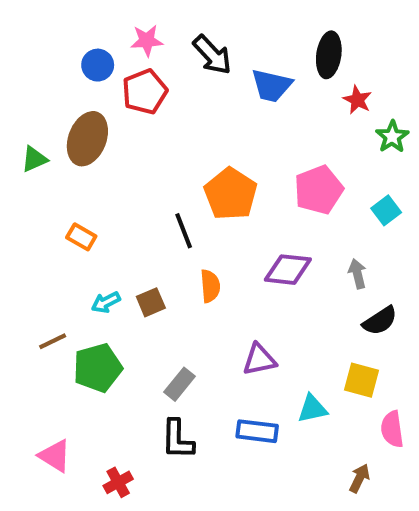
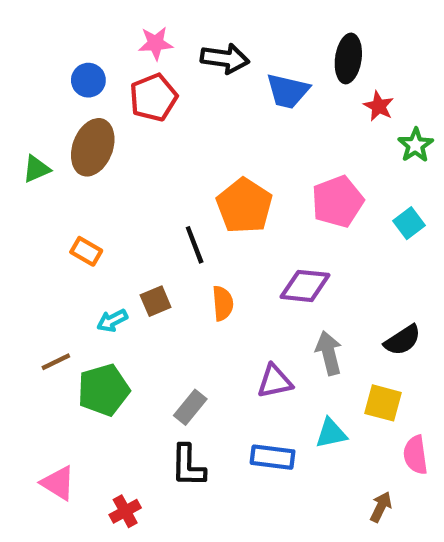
black arrow: (212, 55) -> (225, 58), turned -39
blue circle: (98, 65) -> (88, 80), moved
gray arrow: (357, 274) -> (329, 353), moved, size x1.4
brown square: (151, 302) -> (156, 301), moved

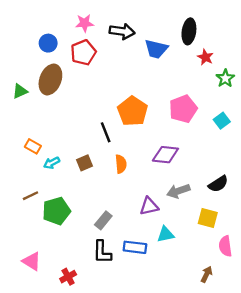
orange rectangle: (86, 251) -> (33, 146), moved
cyan arrow: (112, 321) -> (52, 163), moved
gray arrow: (329, 353) -> (178, 191), turned -95
cyan triangle: (331, 433) -> (165, 234), moved
blue rectangle: (273, 457) -> (135, 247), moved

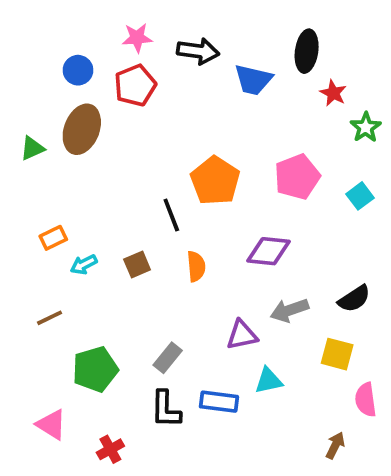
orange rectangle: (33, 146) -> (53, 238), turned -56
green pentagon: (56, 211) -> (95, 369), moved

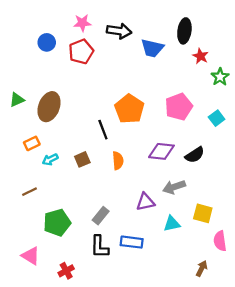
brown ellipse: (82, 129) -> (49, 107), moved
green triangle: (32, 148) -> (17, 100), moved
black semicircle: (354, 299) -> (195, 155), moved
cyan triangle: (268, 381) -> (172, 224), moved

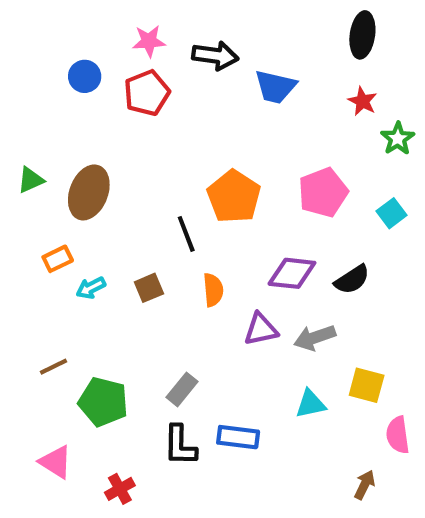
black ellipse: (184, 31) -> (362, 35), moved
brown line: (30, 192) -> (54, 367), moved
purple triangle: (145, 202) -> (261, 329), moved
green pentagon: (57, 223) -> (103, 402), turned 30

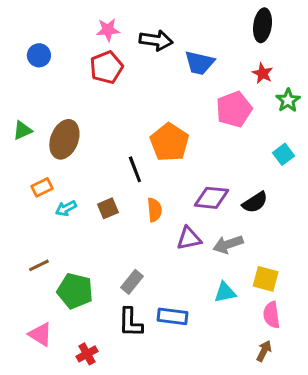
blue circle: (85, 76) -> (39, 55), moved
pink pentagon: (323, 192) -> (234, 109), moved
pink semicircle: (398, 435) -> (272, 315), moved

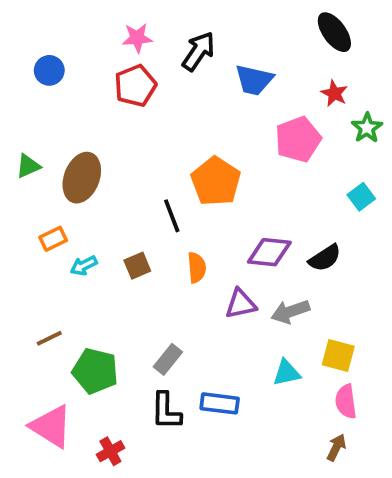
black ellipse: (263, 25) -> (334, 32), turned -44
black arrow: (156, 40) -> (199, 51), turned -64
pink triangle: (40, 334) -> (51, 426), size x1.4

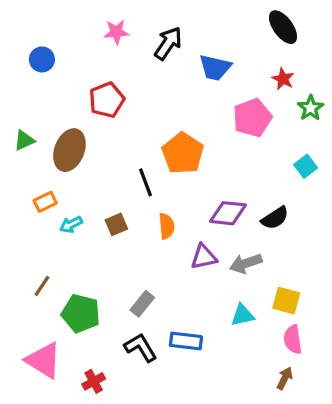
red pentagon: (135, 86) -> (107, 100), moved
brown line: (49, 338) -> (42, 286), turned -30
black L-shape: (166, 411) -> (141, 347), turned 148

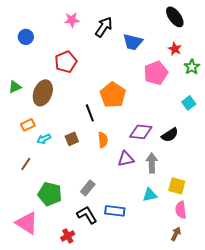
gray arrow: (246, 263) -> (152, 163), turned 108
brown line: (42, 286) -> (26, 164), moved
red cross: (94, 381) -> (68, 236), moved

